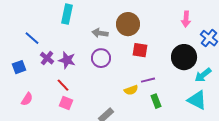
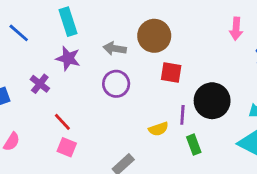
cyan rectangle: (67, 14) -> (68, 22), turned -30
blue line: (32, 38) -> (19, 33), moved
black circle: (184, 57) -> (212, 101), moved
purple star: (67, 60) -> (68, 58), moved
purple line: (148, 80) -> (182, 115), turned -72

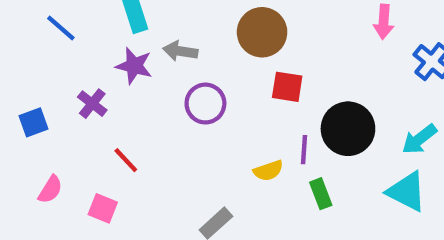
gray arrow: (115, 48) -> (180, 51), moved
pink square: (67, 147) -> (103, 208), moved

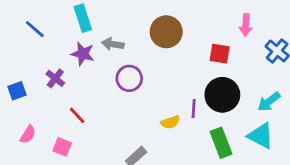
red square: (287, 87) -> (220, 54), moved
green rectangle: (321, 194) -> (221, 143), moved, size x1.5

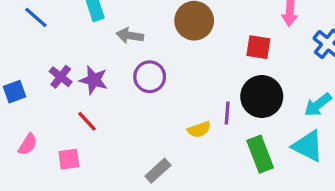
purple star: (83, 54) -> (94, 80), moved
pink square: (62, 147) -> (69, 159), turned -30

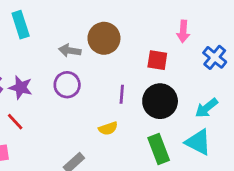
gray arrow: (130, 36) -> (70, 51), moved
purple line: (227, 113) -> (122, 94), moved

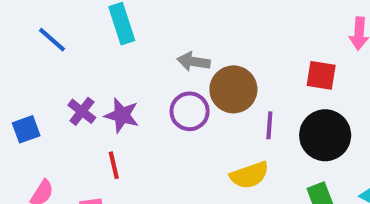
brown circle: (104, 38) -> (233, 89), moved
red line: (15, 122) -> (114, 165), turned 30
yellow semicircle: (108, 128) -> (249, 175), size x1.4

